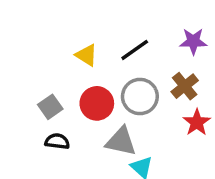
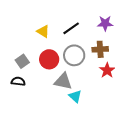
brown cross: (185, 86) -> (100, 49), turned 35
black semicircle: (57, 141) -> (18, 81), moved

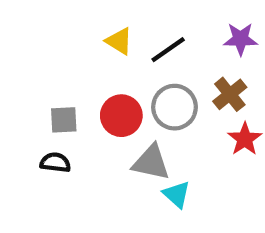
yellow triangle: (43, 31) -> (119, 41), moved
brown cross: (100, 49) -> (230, 94), turned -35
gray square: (22, 61) -> (64, 120), turned 32

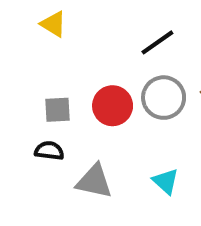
yellow triangle: (119, 41) -> (53, 24), moved
gray triangle: (151, 162) -> (94, 181), moved

